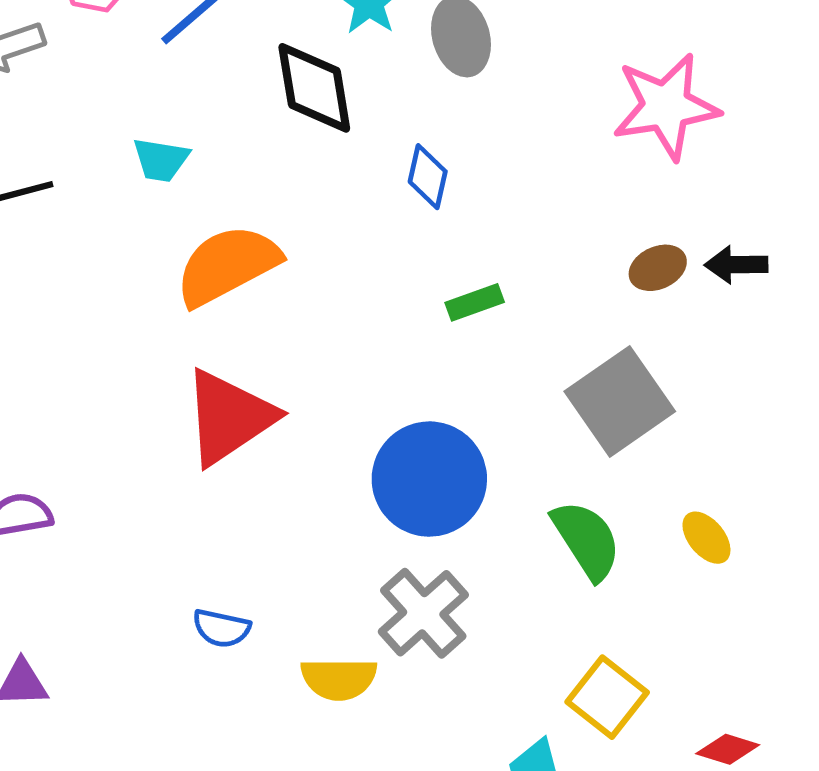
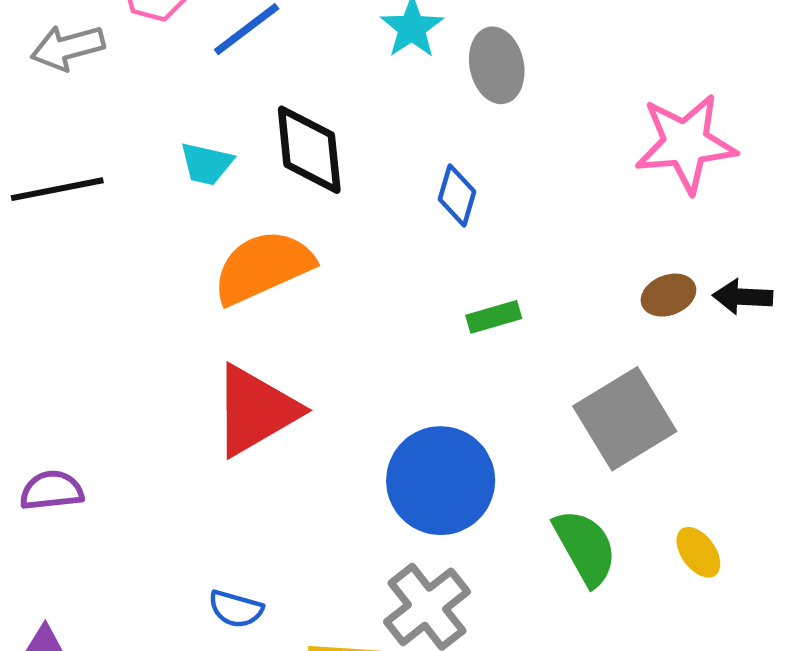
black diamond: (314, 88) -> (309, 150), moved

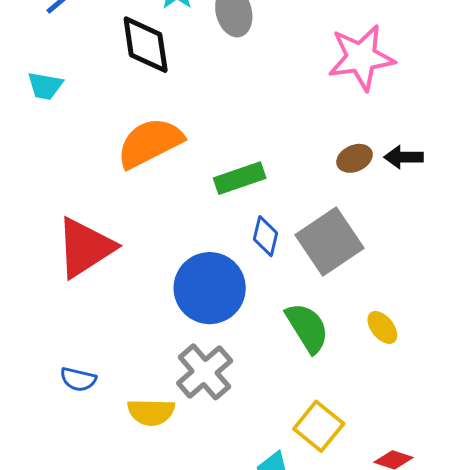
black diamond: (309, 150) -> (146, 45), moved
blue diamond: (457, 195) -> (266, 236), moved
orange semicircle: (263, 267) -> (150, 143), moved
green rectangle: (494, 317) -> (240, 178), size x1.4

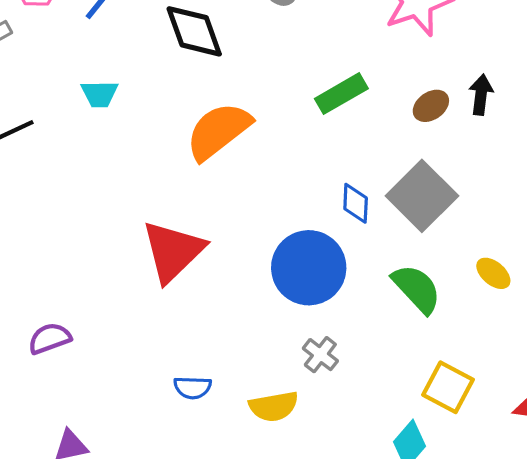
black arrow: (404, 157) -> (481, 95), turned 108
green rectangle: (240, 178) -> (341, 94), moved
gray cross: (205, 372) -> (320, 355), size x0.6

